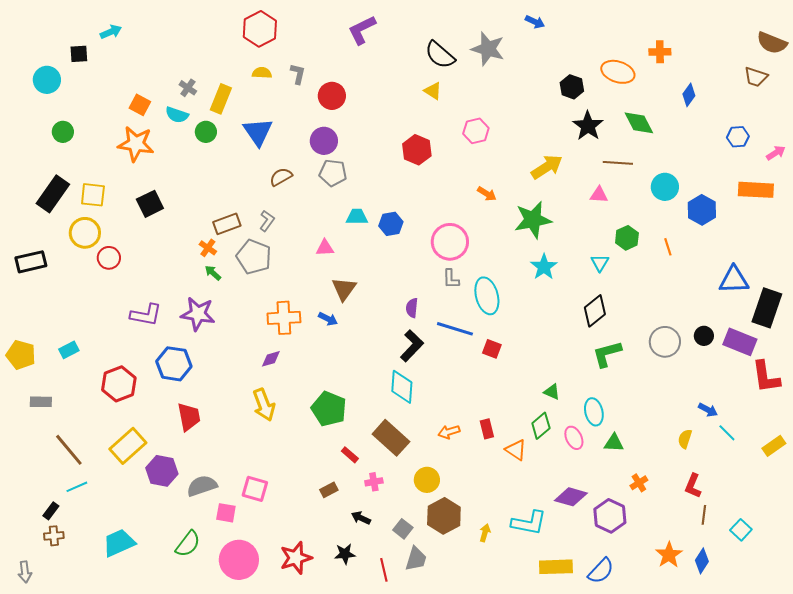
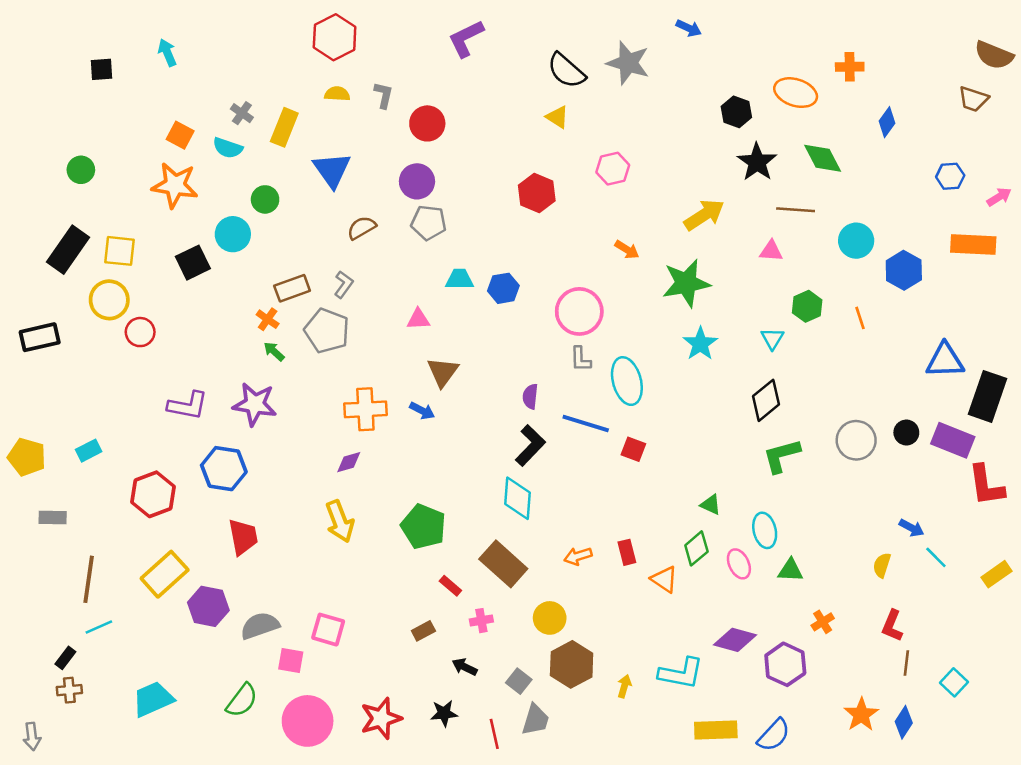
cyan arrow: (111, 32) -> (167, 53), moved, turned -90
cyan circle: (47, 80) -> (233, 234), moved
green circle: (206, 132) -> (265, 199), moved
brown line: (69, 450) -> (89, 579), turned 48

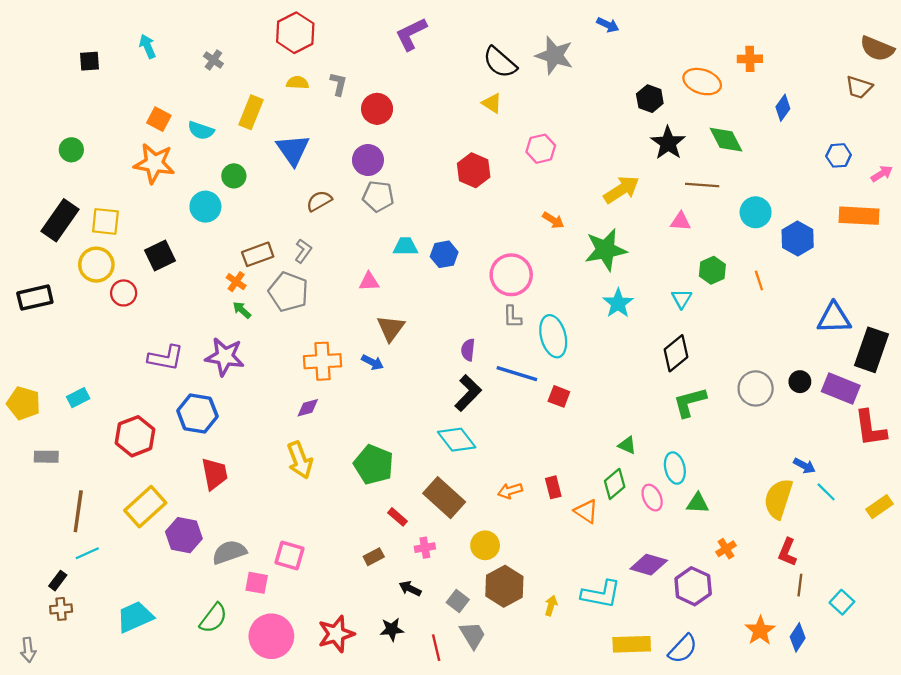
gray cross: (242, 113) -> (213, 60), moved
black square: (193, 263) -> (160, 255), moved
cyan diamond: (517, 498) -> (457, 440), turned -42
yellow semicircle: (882, 565) -> (778, 499), size x1.8
gray trapezoid: (535, 720) -> (473, 635), turned -48

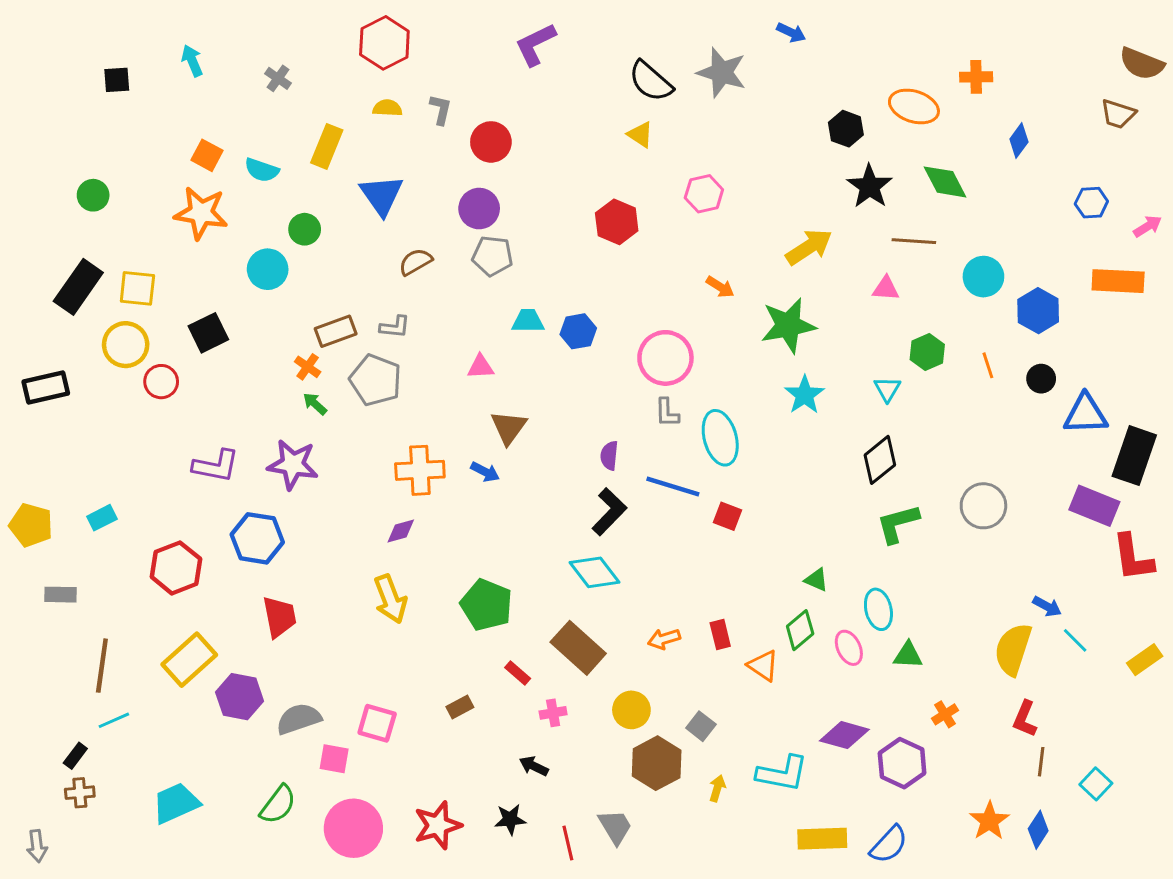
gray L-shape: (303, 251) -> (395, 327), turned 60
black circle: (800, 382) -> (1041, 379), moved
brown rectangle: (374, 557) -> (460, 707), moved
gray square: (458, 601) -> (701, 726), moved

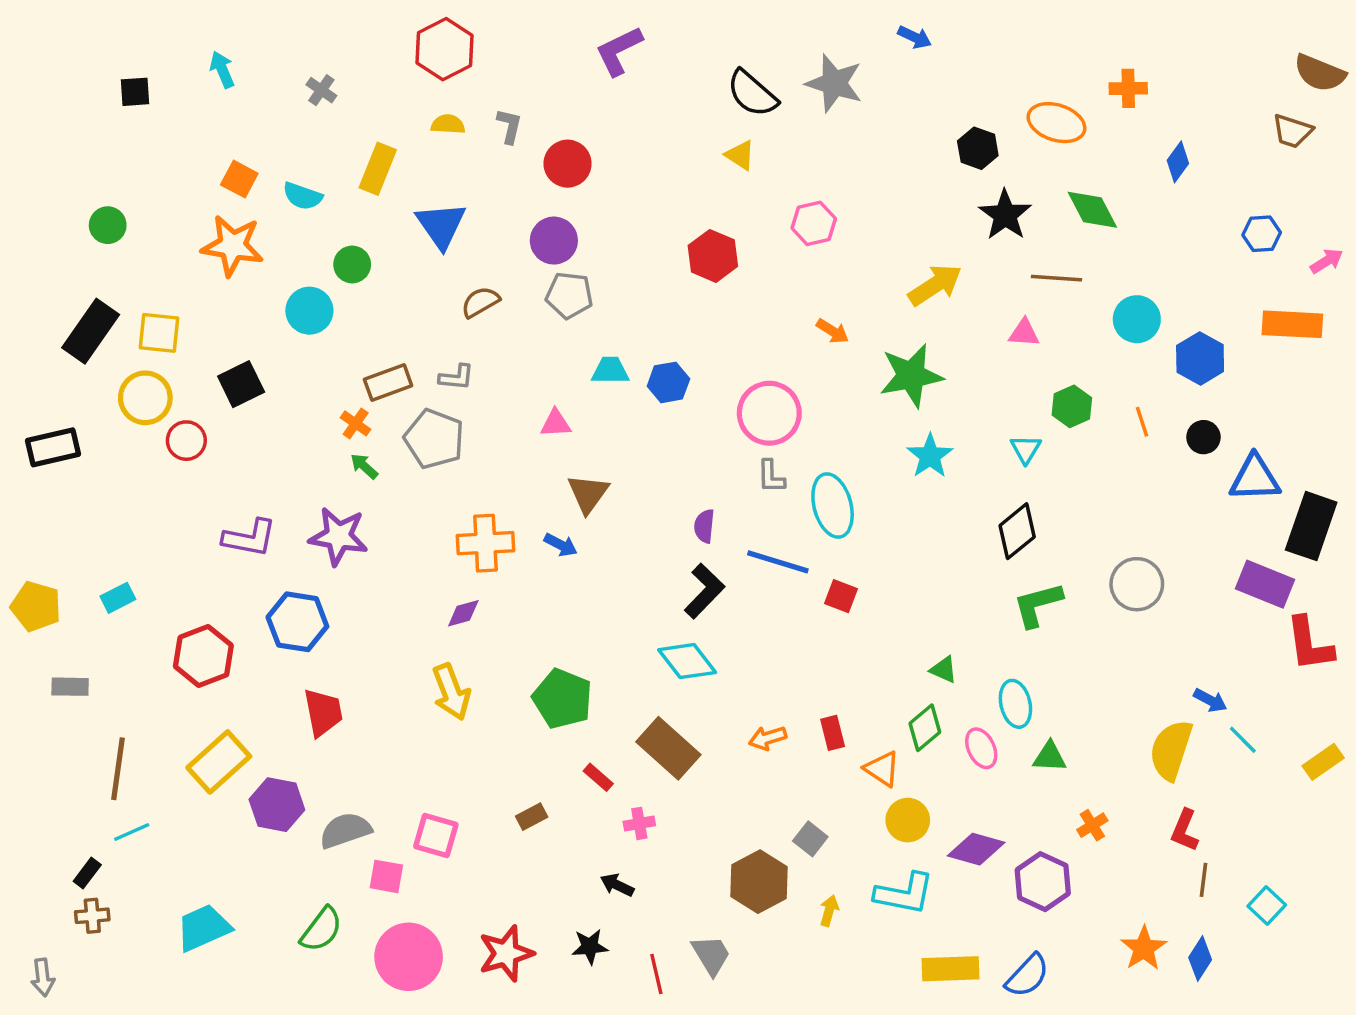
yellow circle: (631, 710) -> (908, 820), moved

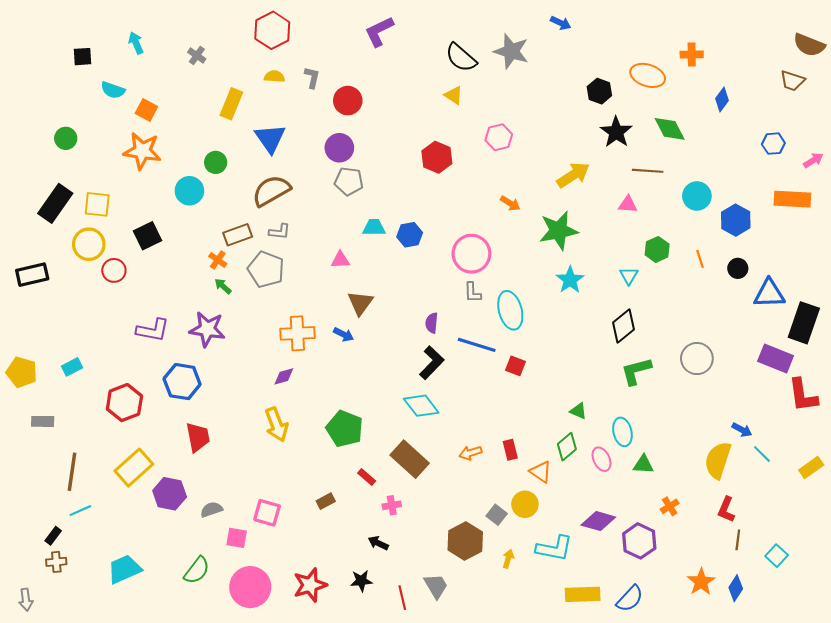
cyan semicircle: (303, 196) -> (113, 90), moved
brown semicircle: (480, 302) -> (271, 191), moved, size x1.6
yellow circle: (908, 820) -> (525, 504), moved
gray semicircle: (345, 830) -> (211, 509), size x0.7

